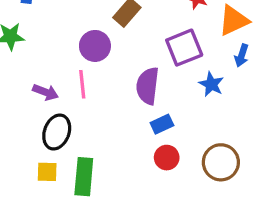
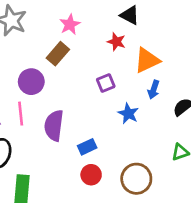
purple square: (184, 48) -> (106, 83), size x0.6
purple semicircle: (148, 86) -> (54, 126), moved

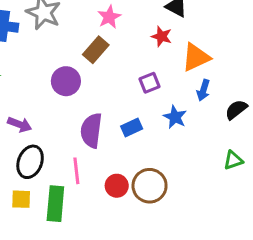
pink line: (21, 114) -> (76, 171), moved
blue rectangle: (87, 147) -> (132, 127), moved
red circle: (91, 175) -> (117, 186), moved
brown circle: (136, 179) -> (150, 186), moved

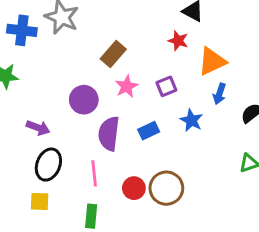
pink star: (109, 17) -> (127, 86), moved
purple circle: (66, 81) -> (84, 100), moved
green rectangle: (55, 204) -> (91, 216), moved, size x0.7

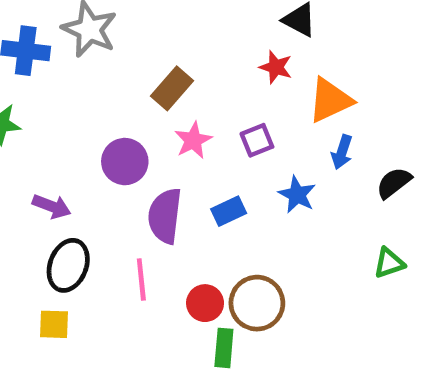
green rectangle: (91, 216) -> (224, 348), moved

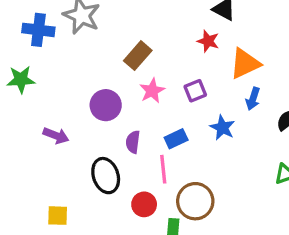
purple semicircle: (165, 216) -> (133, 142), size x0.6
black ellipse: (68, 265) -> (106, 176), moved, turned -40
pink line: (141, 280) -> (163, 169), moved
red circle: (205, 303) -> (144, 204), moved

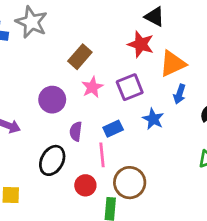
red star: (208, 41) -> (141, 44), size x1.4
purple square: (195, 91) -> (130, 87), size x1.4
black ellipse: (106, 176) -> (52, 160), turned 48

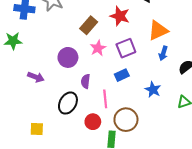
red star: (141, 44) -> (120, 16), moved
blue star: (153, 119) -> (153, 90), moved
blue rectangle: (113, 129) -> (122, 75), moved

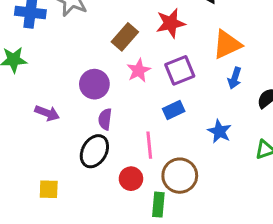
red star: (120, 16) -> (171, 23), turned -30
purple semicircle: (86, 81) -> (105, 119), moved

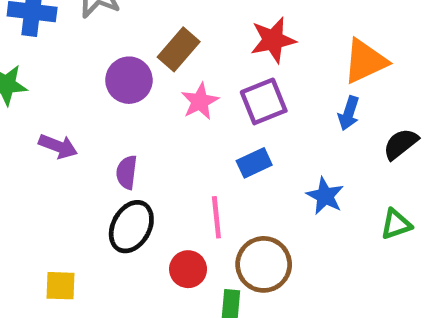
red star: (171, 23) -> (273, 40), moved
orange triangle: (227, 45) -> (365, 61), moved
purple circle: (94, 84) -> (129, 80), moved
purple arrow: (47, 113) -> (58, 146), moved
purple semicircle: (105, 119) -> (127, 172), moved

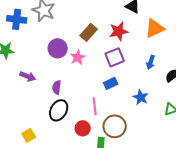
brown rectangle: (179, 49) -> (89, 32), moved
orange triangle: (365, 61) -> (155, 28), moved
pink star: (200, 101) -> (78, 57), moved
yellow square: (60, 286) -> (29, 135), turned -32

